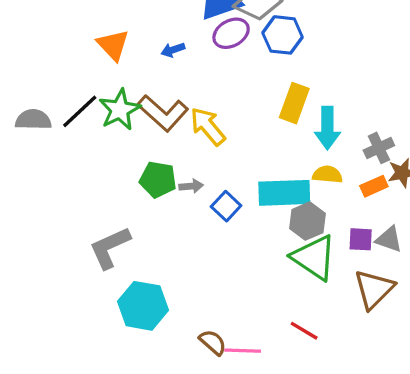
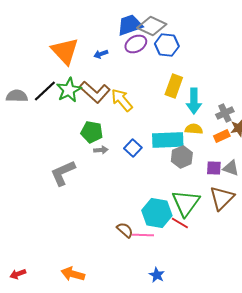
orange triangle: (113, 45) -> (65, 51), size x1.4
gray arrow: (191, 186) -> (101, 150), moved
green triangle: (314, 258) -> (186, 203), moved, turned 32
cyan hexagon: (143, 306) -> (157, 213), moved

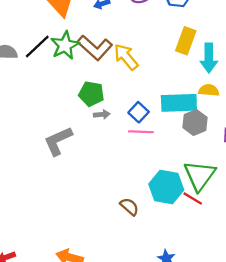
pink line: (143, 235) -> (141, 132), moved

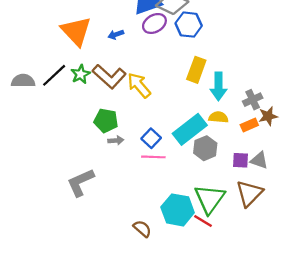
green star: (65, 45) -> (81, 74), size x0.7
cyan rectangle: (179, 103) -> (190, 129), turned -36
gray L-shape: (58, 141) -> (81, 182), moved

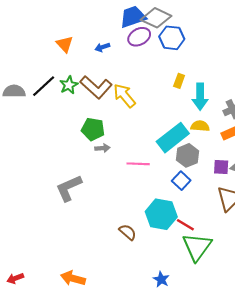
orange triangle: (76, 31) -> (65, 44), size x0.6
yellow rectangle: (196, 70) -> (179, 81), size x0.6
blue square: (151, 138) -> (181, 181), moved
green triangle: (210, 199) -> (197, 247), moved

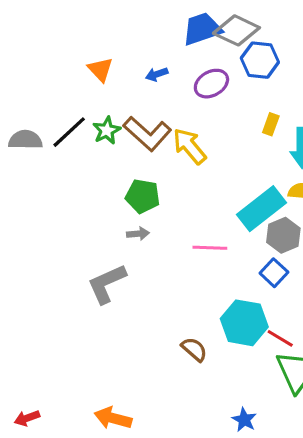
purple ellipse: (139, 37) -> (211, 84), moved
gray arrow: (102, 148) -> (138, 234), moved

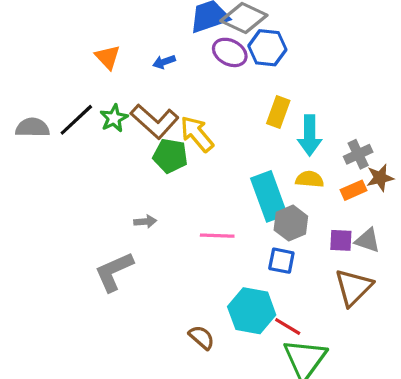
purple ellipse: (211, 84) -> (230, 52), moved, turned 56
yellow rectangle: (271, 124) -> (278, 112), size x1.4
green pentagon: (143, 196) -> (170, 156), moved
cyan rectangle: (261, 209) -> (269, 196), turned -72
blue square: (274, 273) -> (281, 261), turned -32

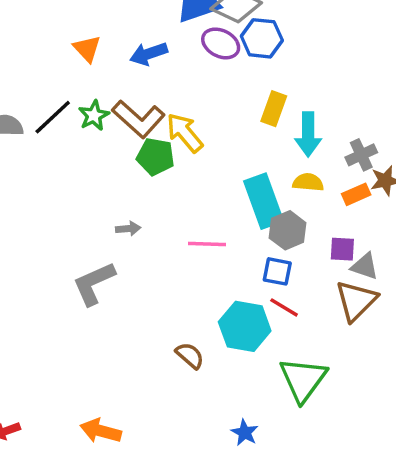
blue arrow: (164, 62) -> (149, 54), size x1.5
gray triangle: (368, 240) -> (365, 266), moved
red line: (288, 326) -> (284, 307), moved

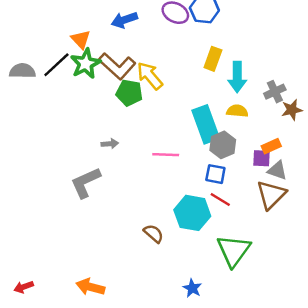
orange triangle: (87, 49) -> (81, 39), moved
green star: (94, 115) -> (86, 64), size x1.4
orange rectangle: (356, 194) -> (271, 146), moved

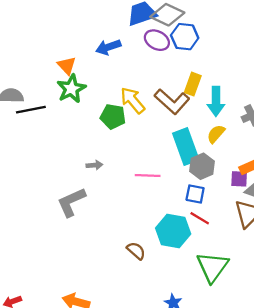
black line: (56, 65) -> (31, 110), moved, turned 32
brown L-shape: (117, 66) -> (172, 101), moved
yellow semicircle: (237, 111) -> (216, 134), turned -54

